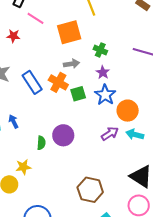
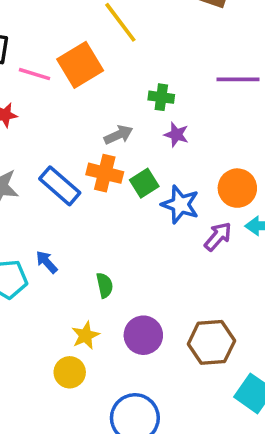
orange square: (69, 32) -> (80, 65), moved
blue star: (105, 95) -> (180, 204), moved
purple circle: (63, 135) -> (143, 335), moved

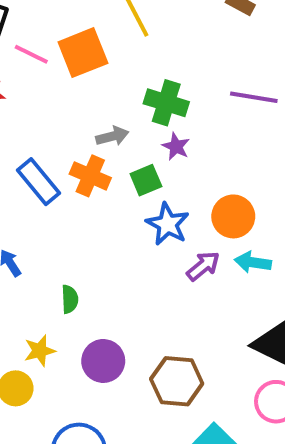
green cross: (161, 97) -> (166, 103), size x1.5
green square: (144, 183) -> (146, 180), moved

